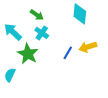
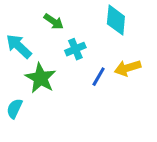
cyan cross: (42, 33) -> (75, 49), moved, turned 32

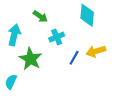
cyan arrow: (19, 46) -> (14, 35), turned 60

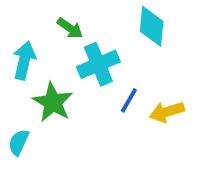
cyan cross: (57, 37) -> (98, 64), size x1.5
yellow arrow: (96, 51) -> (167, 112), moved

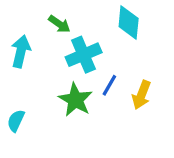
green star: (53, 102) -> (75, 100), moved
yellow arrow: (167, 112) -> (141, 95), turned -52

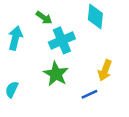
blue line: (109, 85) -> (89, 94), moved, turned 35

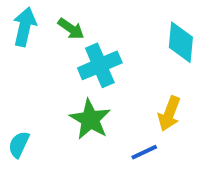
cyan diamond: (95, 17) -> (181, 42), moved
cyan arrow: (15, 38) -> (25, 27), moved

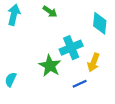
green arrow: (71, 29) -> (50, 12), moved
cyan cross: (100, 65) -> (71, 48), moved

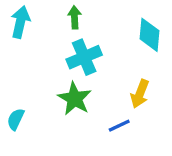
green arrow: (50, 12) -> (75, 17), turned -128
cyan cross: (71, 48) -> (84, 57), moved

